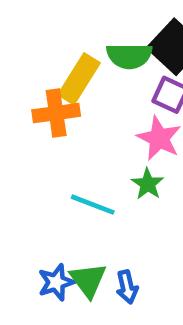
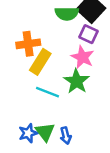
yellow rectangle: (79, 79) -> (40, 62), moved
green star: (148, 184) -> (76, 81), size x1.5

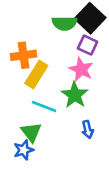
green triangle: (45, 132) -> (31, 132), moved
blue arrow: (66, 136) -> (88, 130), moved

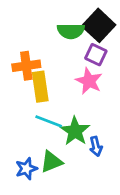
yellow rectangle: (36, 74) -> (40, 87), turned -40
green star: (75, 95) -> (75, 131), moved
green triangle: (31, 132) -> (51, 162), moved, turned 45

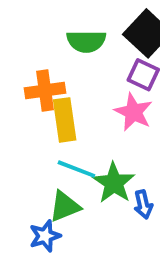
green semicircle: (71, 31) -> (86, 41), moved
green triangle: (51, 162) -> (65, 206), moved

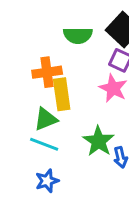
cyan line: (76, 169) -> (44, 144), moved
green triangle: (65, 206) -> (46, 119), moved

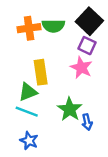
orange cross: (47, 72) -> (29, 28), moved
blue star: (47, 181) -> (29, 141), turned -30

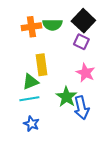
pink star: (81, 68) -> (85, 73), moved
cyan line: (27, 112) -> (29, 99), turned -30
blue arrow: (87, 122) -> (81, 108), size x1.6

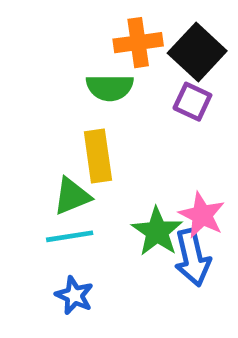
green semicircle: (52, 25) -> (110, 87), moved
orange cross: (31, 27) -> (138, 43), moved
pink star: (85, 73) -> (202, 215), moved

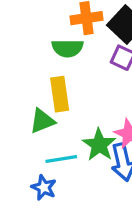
cyan line: (70, 236) -> (61, 159), moved

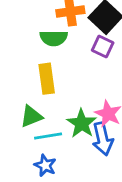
green triangle: (42, 121) -> (31, 116), moved
blue star: (44, 187) -> (45, 165), moved

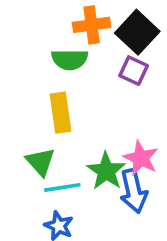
green triangle: (31, 116) -> (40, 162), turned -50

